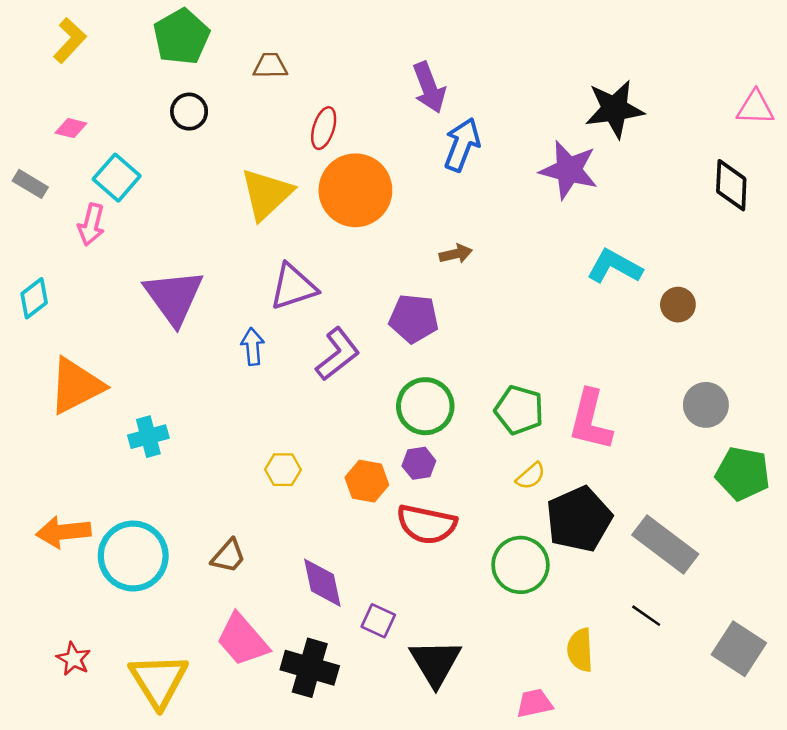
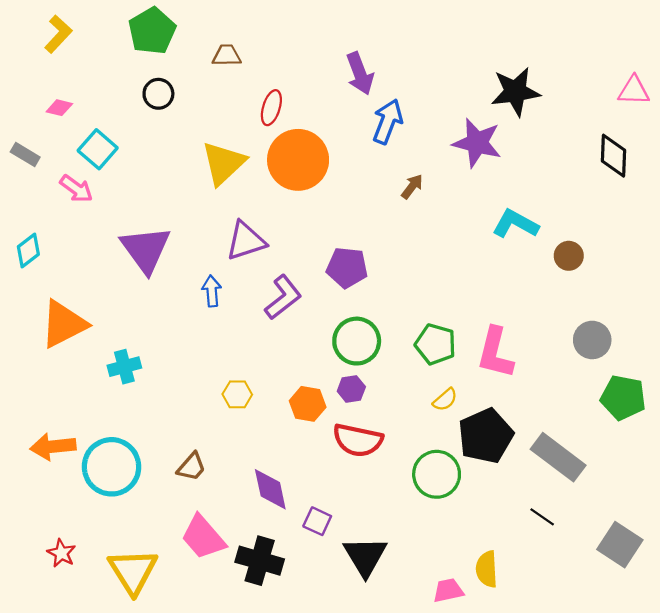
pink arrow: (91, 225) -> (76, 189), turned -68
brown arrow: (456, 254) -> (412, 187), moved, turned -40
yellow semicircle: (580, 650) -> (487, 569), moved

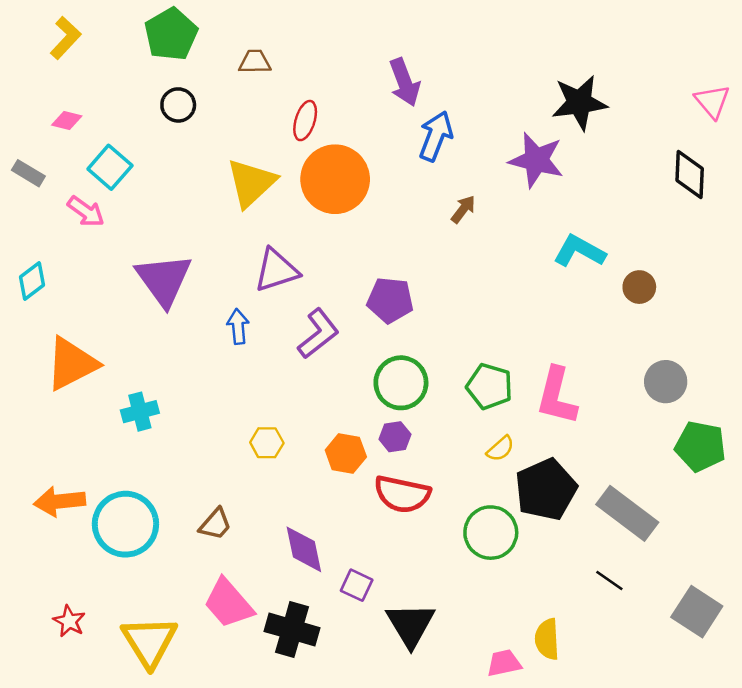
pink triangle: (634, 91) -> (712, 101), turned 48

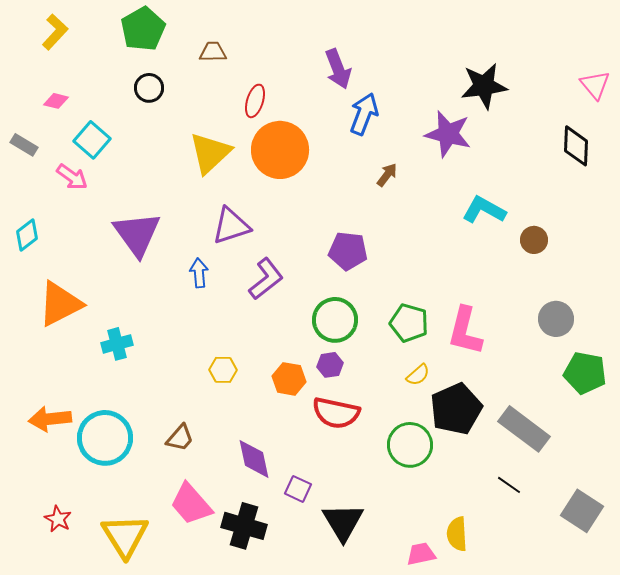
purple pentagon: (390, 300) -> (348, 251), moved

